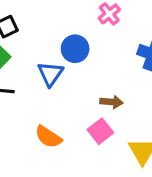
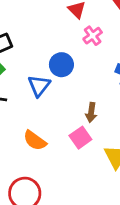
brown arrow: (111, 102) -> (91, 112), turned 90

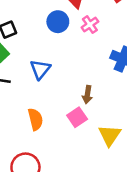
blue circle: (61, 65) -> (58, 22), moved
orange semicircle: (35, 141) -> (35, 119), turned -140

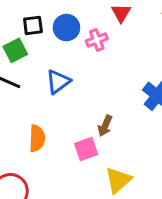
blue circle: (58, 22) -> (66, 28), moved
pink cross: (90, 25) -> (97, 40), moved

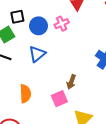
blue circle: (66, 28) -> (39, 26), moved

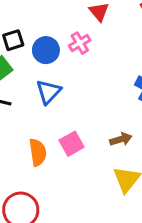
brown arrow: (71, 82) -> (121, 139), moved, turned -120
pink square: (59, 99) -> (72, 144), moved

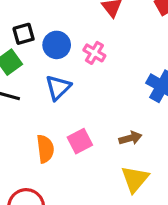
pink cross: (80, 43) -> (94, 53), moved, turned -30

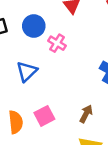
blue circle: (57, 45) -> (34, 26), moved
brown arrow: (130, 138) -> (86, 114), turned -48

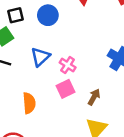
pink cross: (57, 43) -> (68, 65), moved
pink square: (44, 116) -> (66, 89), moved

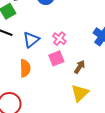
blue triangle: (40, 57) -> (31, 40), moved

